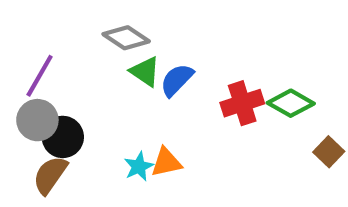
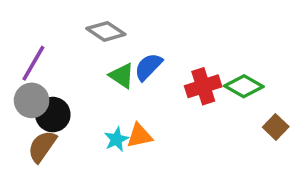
green triangle: (145, 72) -> (122, 76), moved

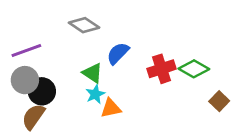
purple line: (33, 63) -> (26, 50), turned 40
green triangle: (122, 76) -> (93, 73), moved
cyan star: (116, 139) -> (95, 94), moved

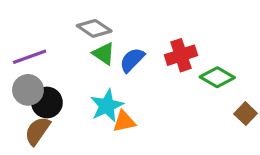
red cross: (161, 69) -> (181, 55), moved
green triangle: (93, 73) -> (104, 54), moved
cyan star: (95, 94) -> (107, 106), size x1.5

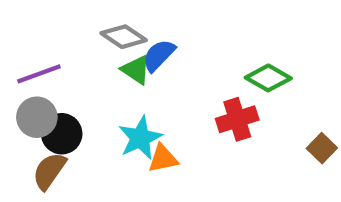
red cross: (181, 55) -> (237, 119), moved
blue semicircle: (132, 60) -> (159, 55), moved
green diamond: (217, 77) -> (268, 78), moved

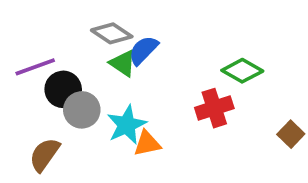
gray circle: (37, 117) -> (82, 110), moved
black circle: (62, 134) -> (63, 89), moved

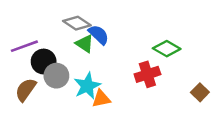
blue semicircle: (143, 50) -> (99, 35), turned 90
brown semicircle: (44, 155) -> (26, 90), moved

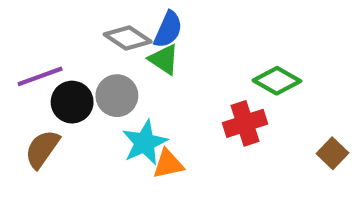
blue semicircle: (99, 35) -> (168, 29), moved, turned 70
green triangle: (85, 44) -> (164, 59), moved
gray circle: (56, 76) -> (117, 96), moved

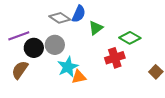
green triangle: (164, 59) -> (96, 28), moved, turned 49

